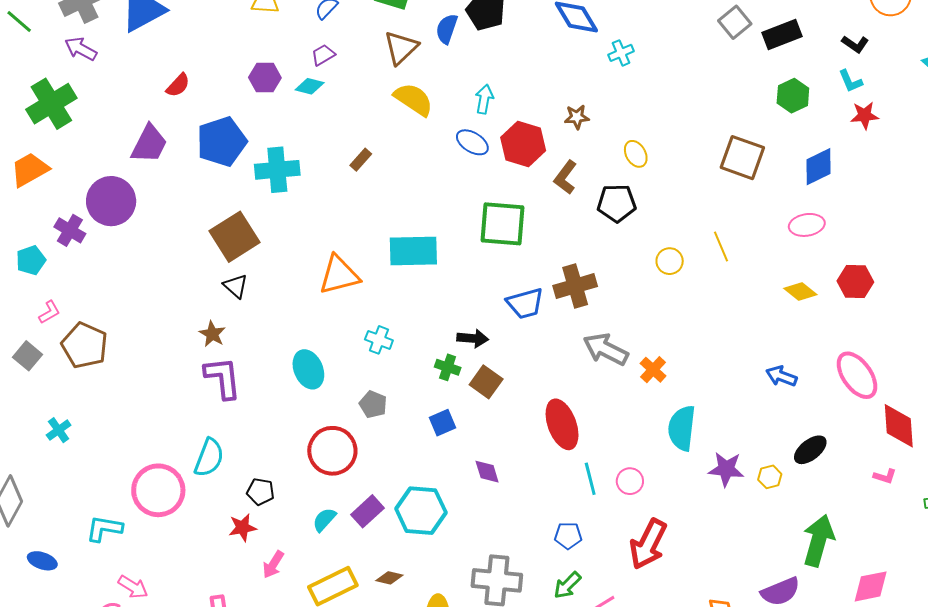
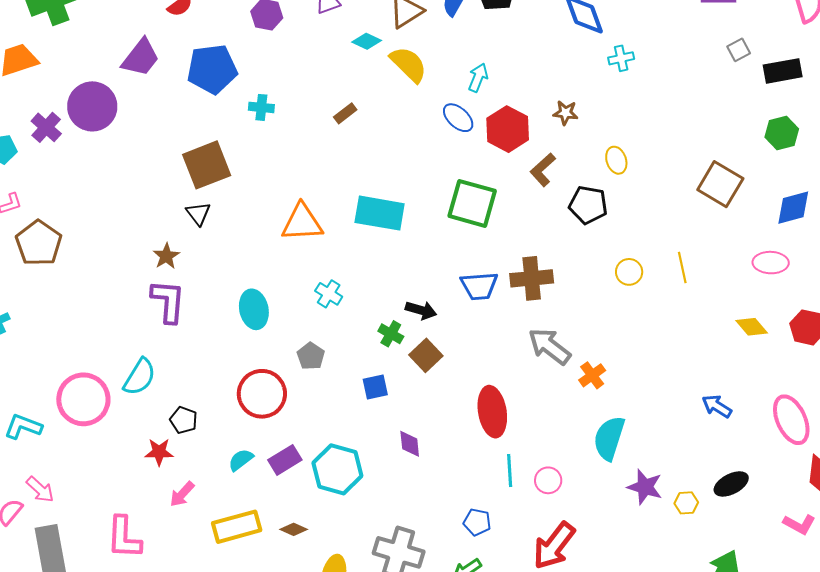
gray square: (735, 22) -> (739, 50), size x0.7
cyan diamond: (310, 86) -> (367, 41), moved
cyan cross: (277, 170) -> (261, 107), size x0.6
pink L-shape: (885, 476) -> (799, 524), size x1.4

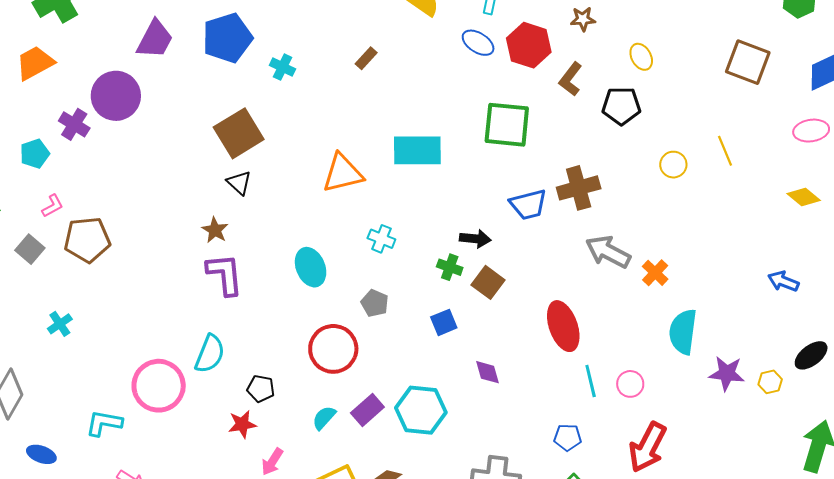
cyan cross: (261, 107) -> (283, 67), turned 30
brown pentagon: (39, 243) -> (87, 240), turned -30

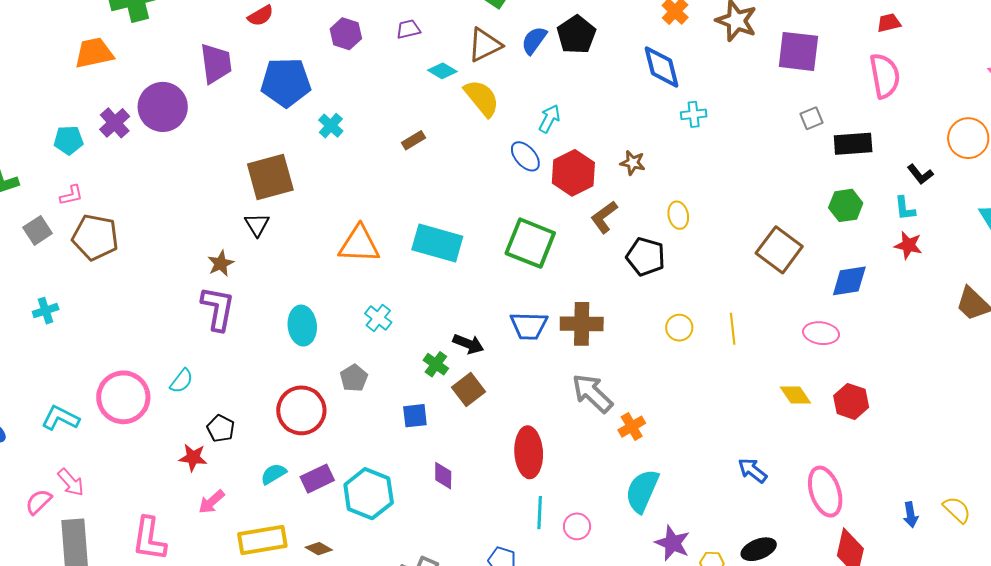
purple trapezoid: (155, 39) -> (216, 63), turned -51
cyan semicircle: (210, 354) -> (181, 381), size x0.7

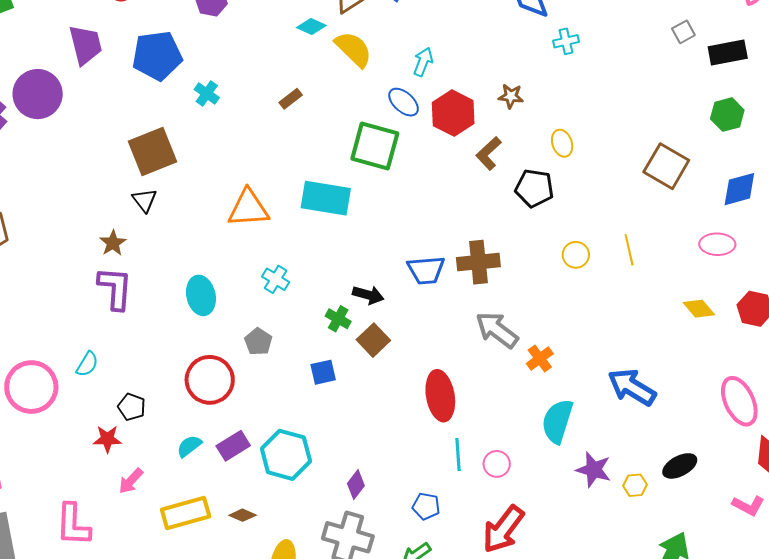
green square: (530, 243) -> (375, 146), moved
blue arrow: (753, 470) -> (632, 387), moved, size x1.6
purple diamond: (443, 476) -> (356, 485), moved, turned 44

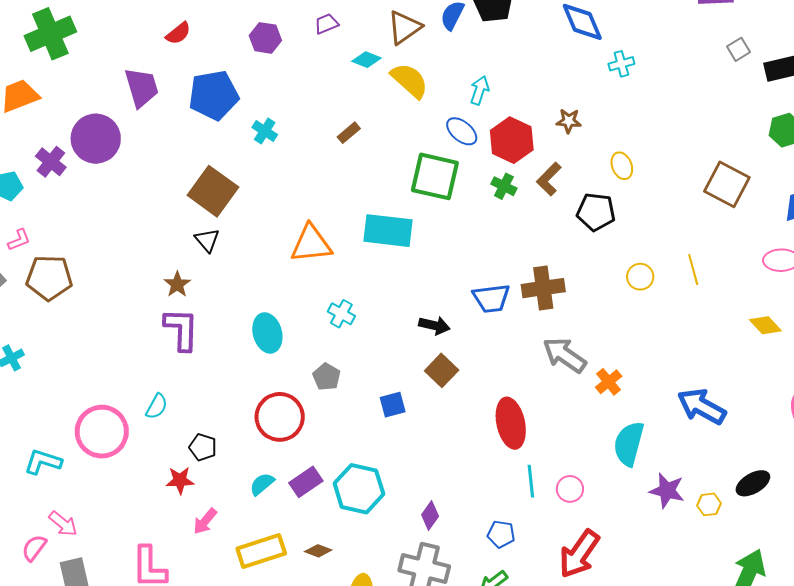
brown square: (152, 151) -> (213, 191), turned -30
green cross: (338, 319) -> (504, 186), moved

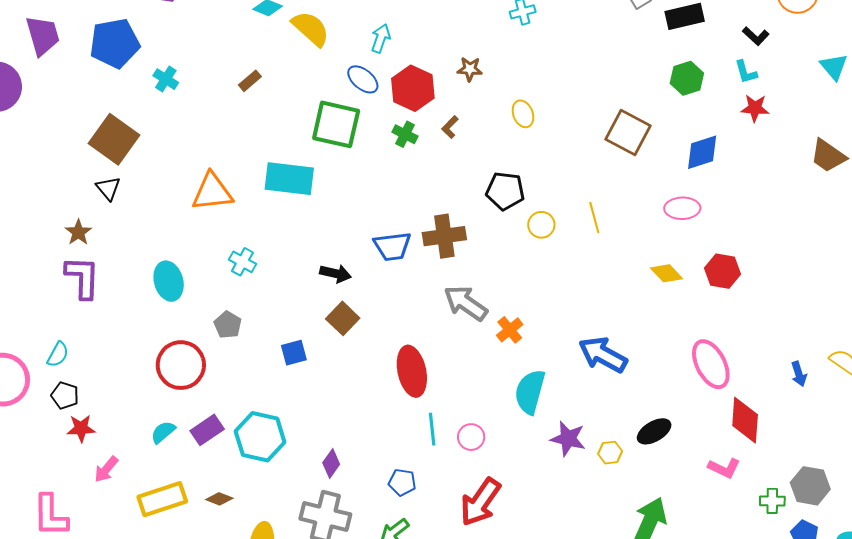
brown L-shape: (549, 179) -> (450, 127), size x0.7
black pentagon: (596, 212) -> (505, 191), moved
black pentagon: (203, 447) -> (65, 395), moved

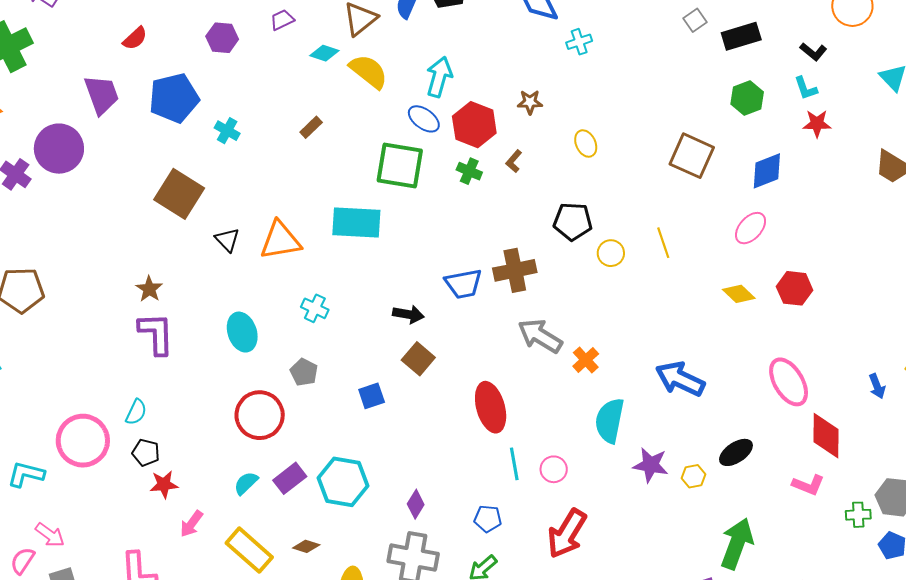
cyan arrow: (381, 38) -> (439, 77), size x1.4
black triangle: (108, 188) -> (227, 240), moved
pink ellipse: (682, 208) -> (751, 228), turned -44
yellow rectangle: (162, 499) -> (249, 550), turned 63

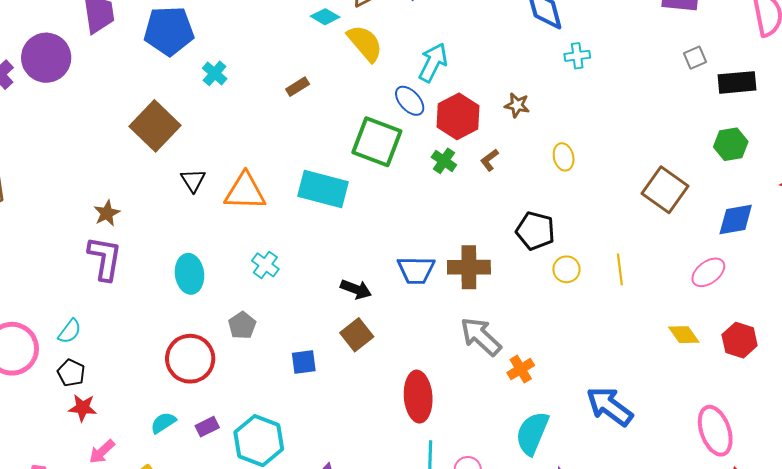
purple rectangle: (290, 478) -> (207, 427), size x0.7

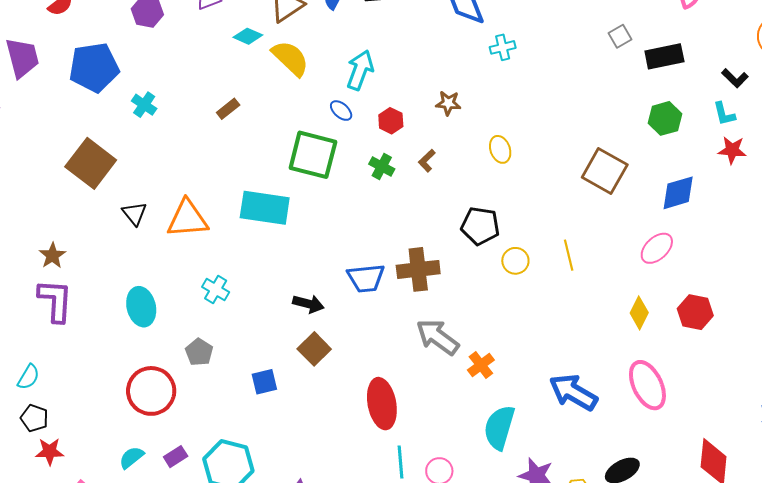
blue ellipse: (410, 101) -> (341, 111), size x0.7
red hexagon: (458, 116) -> (391, 121), size x0.6
yellow diamond: (684, 335) -> (639, 313), turned 68
pink ellipse: (715, 431) -> (647, 385), moved

